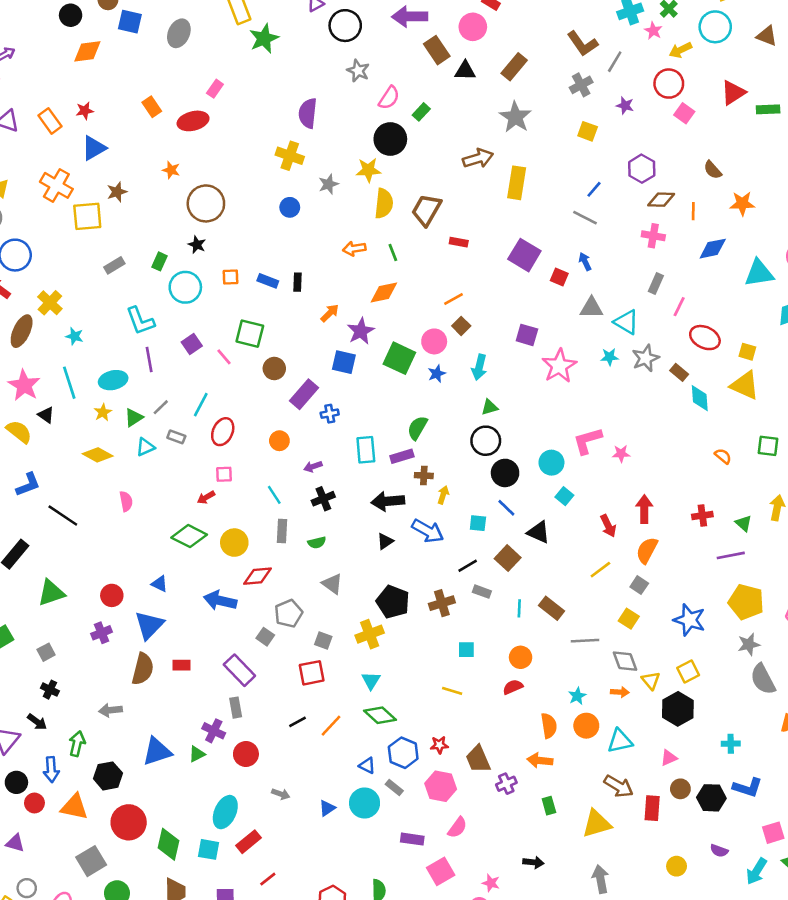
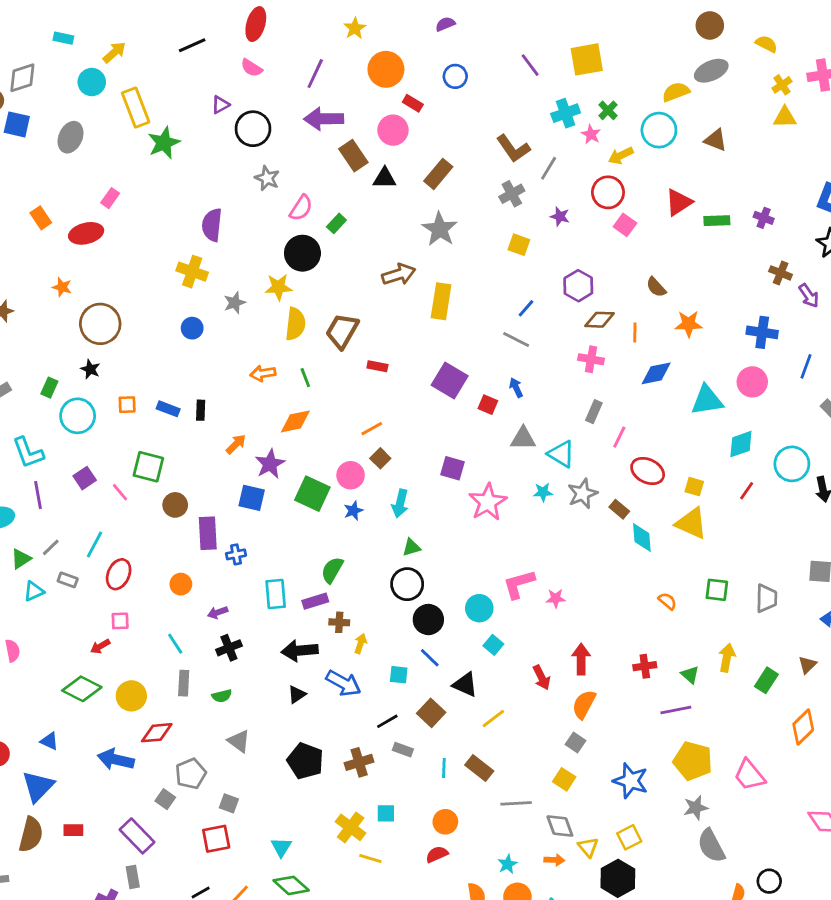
purple rectangle: (304, 394) -> (208, 533), turned -44
yellow line: (600, 570) -> (493, 719), moved
yellow cross: (370, 634) -> (351, 827), moved, turned -32

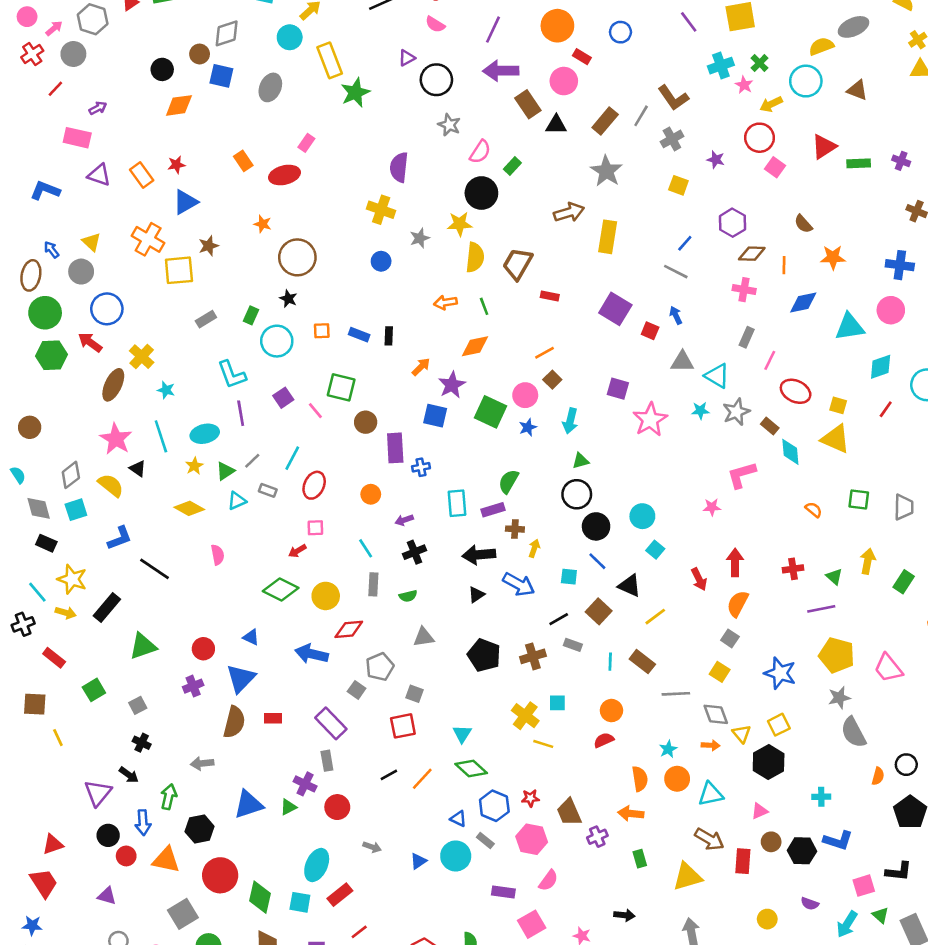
gray line: (549, 168) -> (641, 116), moved
pink L-shape: (519, 584) -> (741, 475), moved
gray triangle: (239, 741) -> (424, 637), turned -45

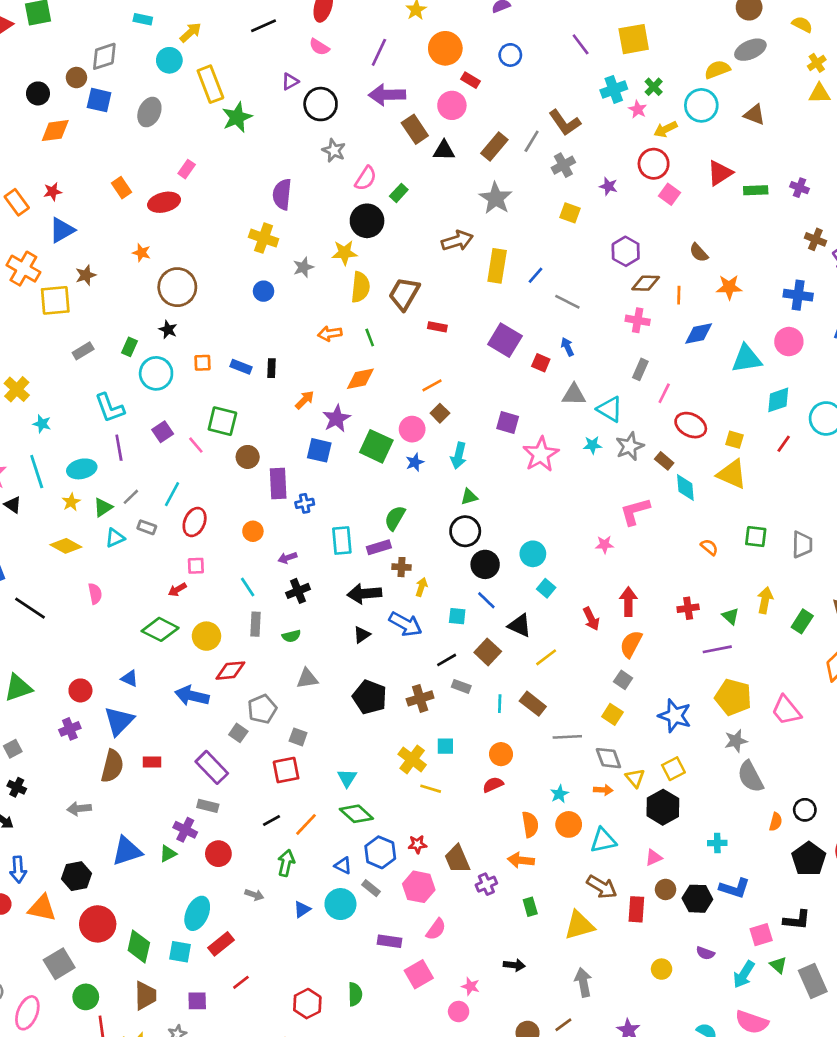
blue line: (685, 243) -> (536, 275), moved
gray rectangle: (327, 761) -> (208, 806), turned -66
green arrow: (169, 797) -> (286, 863), moved

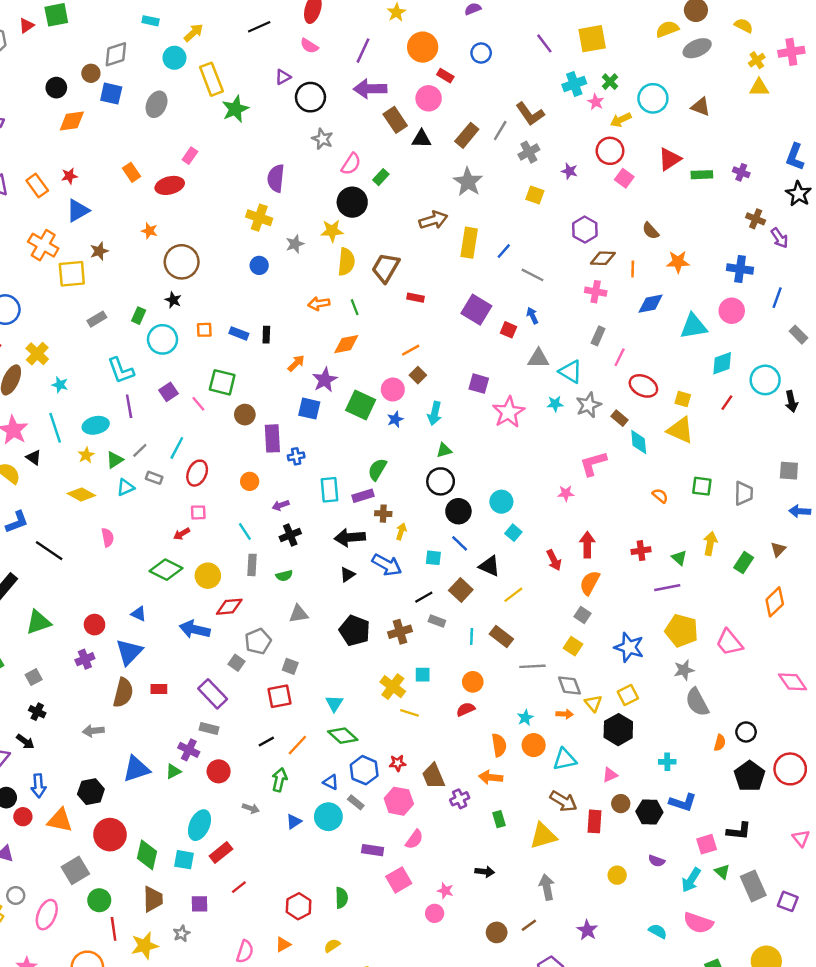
yellow semicircle: (717, 70) -> (667, 29), moved

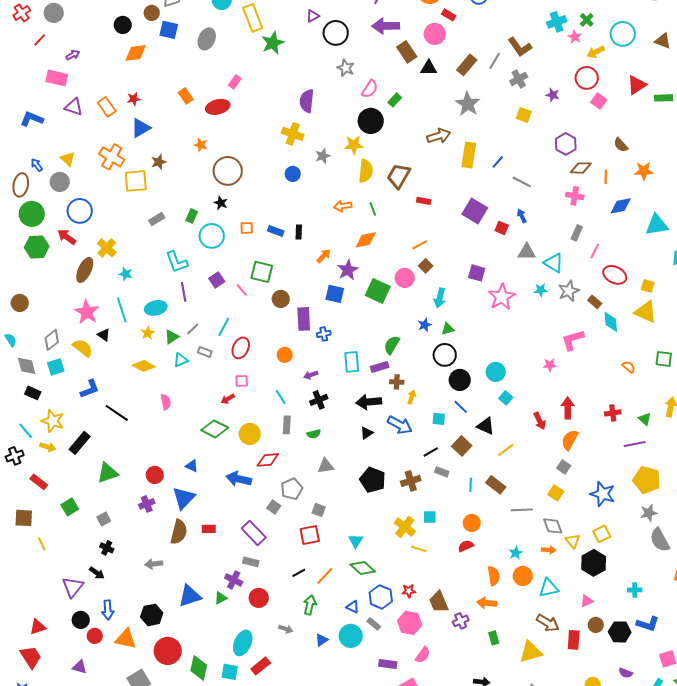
blue star: (395, 419) -> (425, 325), moved

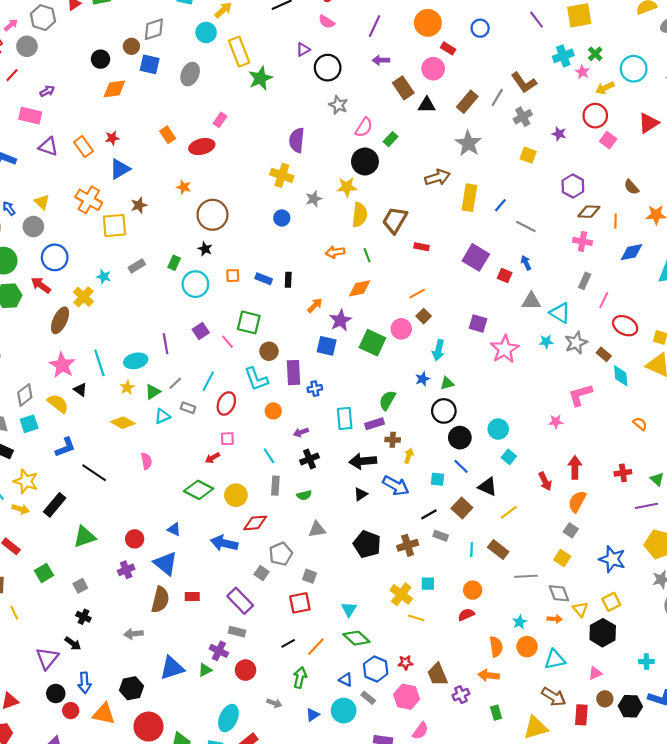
purple arrow: (386, 26) -> (381, 60), size x0.6
cyan L-shape: (177, 262) -> (256, 379), moved
cyan star: (126, 274) -> (104, 277), moved
blue triangle: (184, 498) -> (166, 563), turned -35

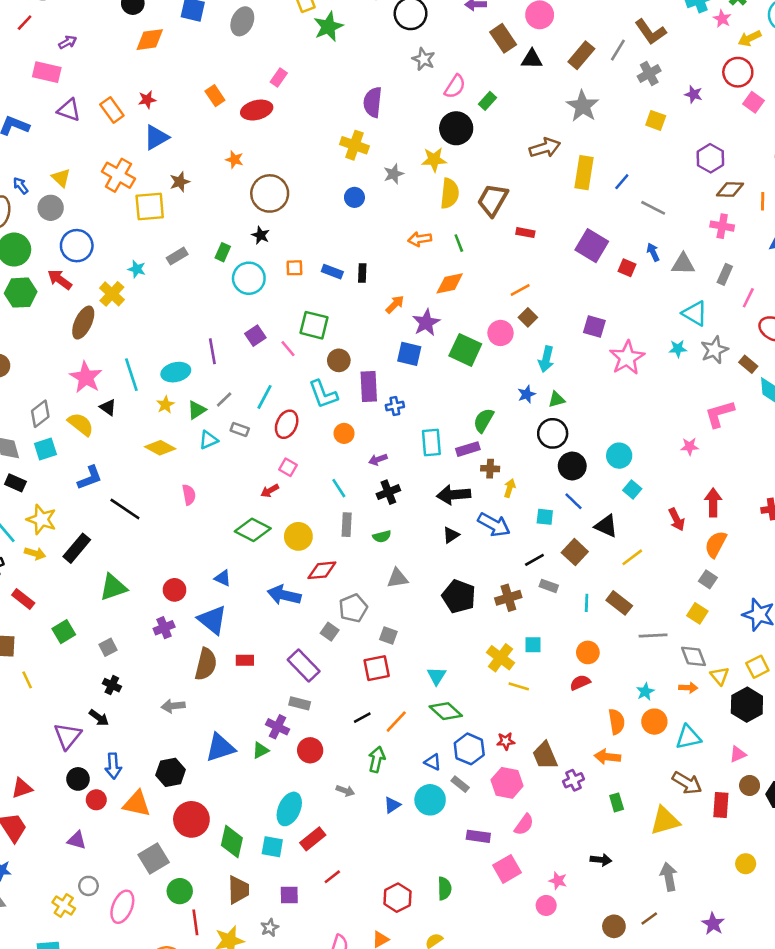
gray triangle: (531, 301) -> (683, 264), moved
pink square: (227, 439) -> (288, 467), turned 32

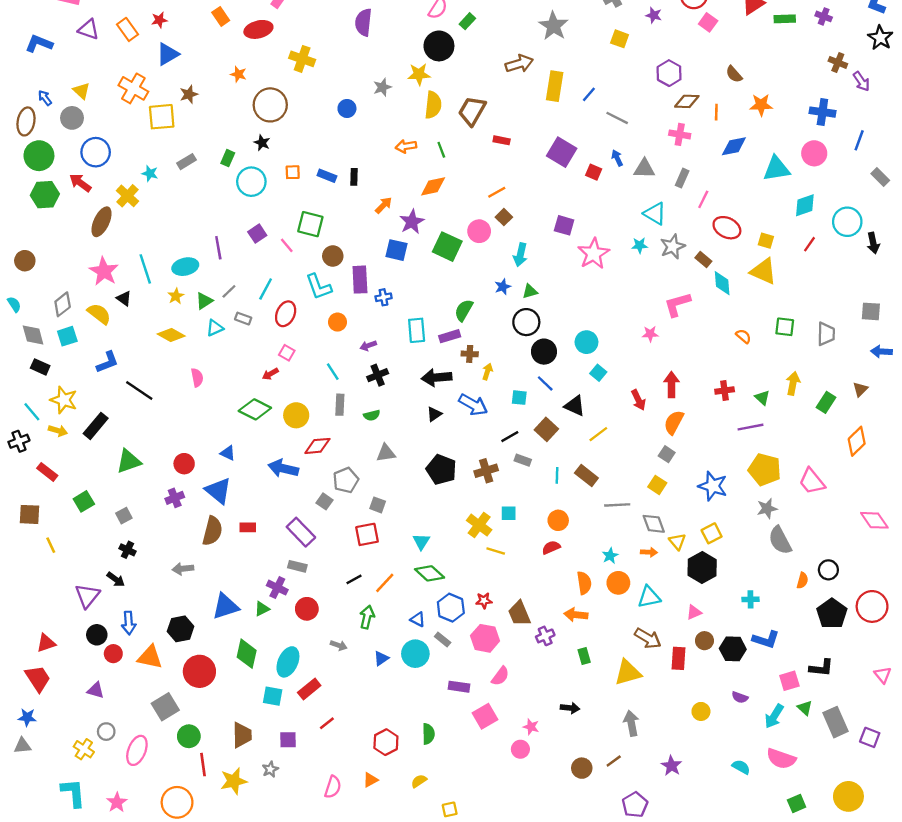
yellow cross: (354, 145) -> (302, 59), moved
green diamond: (232, 842) -> (247, 654), moved

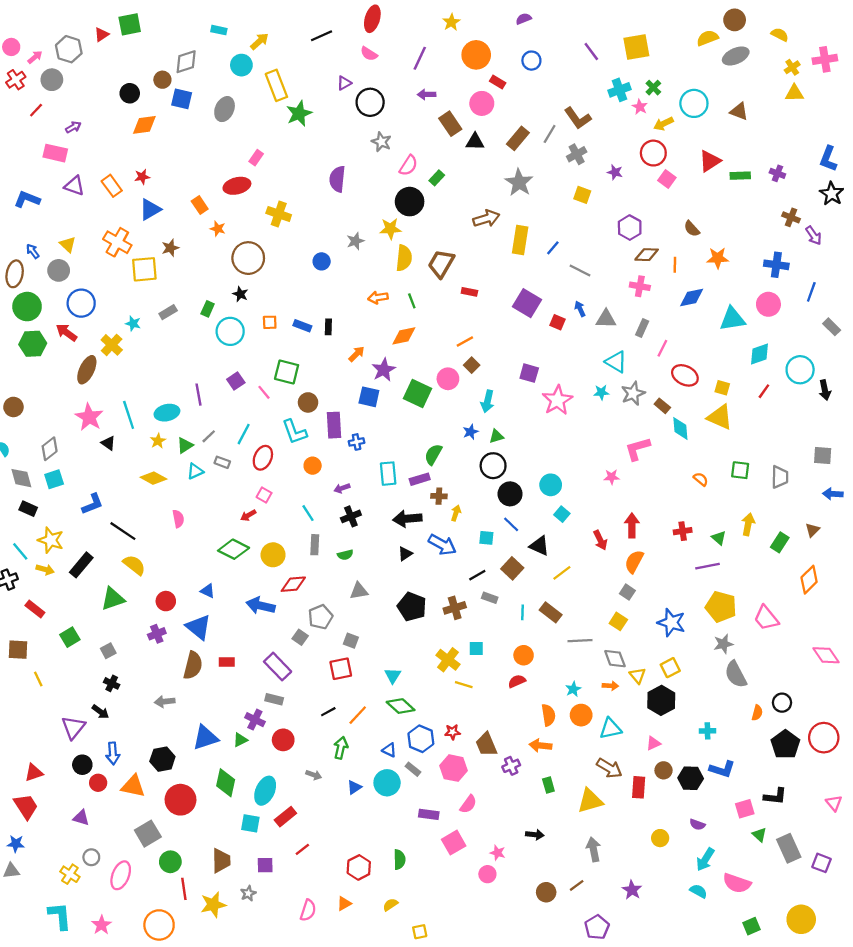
orange rectangle: (221, 16) -> (200, 205), moved
yellow semicircle: (99, 314) -> (134, 565), moved
cyan arrow: (774, 716) -> (705, 860), moved

